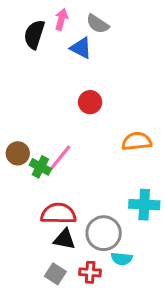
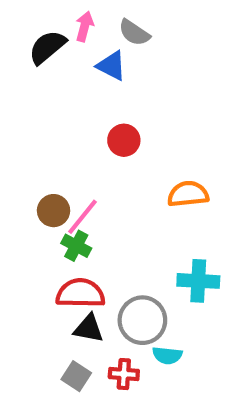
black semicircle: (34, 34) -> (47, 47), turned 32
brown circle: (18, 153) -> (54, 211), moved
green cross: (40, 167) -> (76, 246), moved

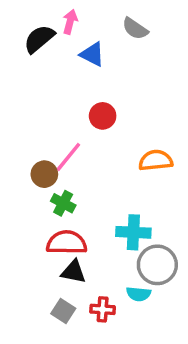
gray semicircle: (134, 33) -> (135, 29), moved
pink line: (82, 217) -> (68, 157), moved
cyan cross: (198, 281) -> (133, 232), moved
gray circle: (142, 320) -> (157, 265), moved

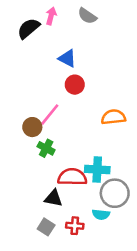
gray semicircle: (135, 29) -> (87, 16), moved
blue triangle: (92, 54) -> (67, 58), moved
red semicircle: (67, 243) -> (72, 177), moved

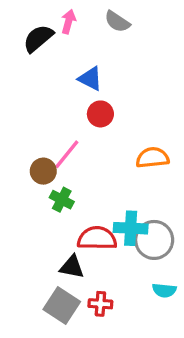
gray circle: (115, 193) -> (154, 240), moved
cyan semicircle: (101, 214) -> (164, 290), moved
gray square: (46, 227) -> (62, 305), size x1.5

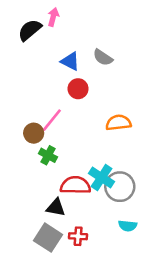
gray semicircle: (117, 22) -> (103, 57), moved
cyan cross: (131, 228) -> (102, 177), turned 30

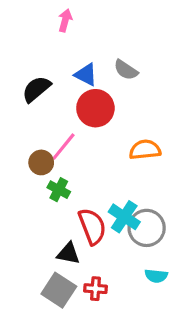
black semicircle: (30, 30) -> (36, 89), moved
red circle: (78, 89) -> (95, 108), size x1.5
red semicircle: (75, 185) -> (92, 226), turned 68

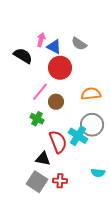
pink arrow: (65, 20) -> (41, 40), moved
black semicircle: (36, 89) -> (23, 56), turned 72
brown circle: (41, 162) -> (56, 102), moved
gray circle: (147, 228) -> (92, 125), moved

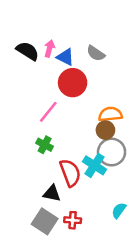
black semicircle: (23, 56) -> (28, 51), moved
brown circle: (56, 102) -> (105, 130), moved
cyan semicircle: (98, 173) -> (119, 210), turned 120

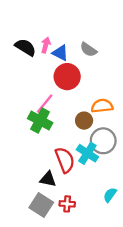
brown circle: (105, 130) -> (84, 121), moved
green cross: (45, 145) -> (40, 121), moved, size x1.5

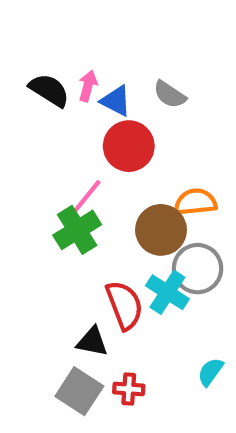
green cross: (40, 121) -> (77, 230), turned 30
brown circle: (84, 121) -> (161, 230), size x1.5

